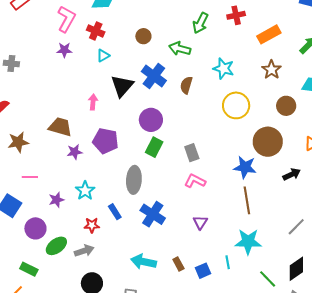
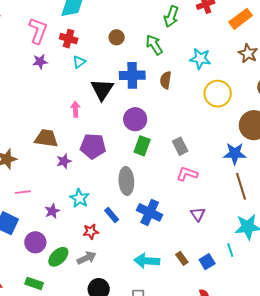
green arrow: (180, 49) -> (154, 45), turned 50
blue cross: (154, 76) -> (132, 75), turned -30

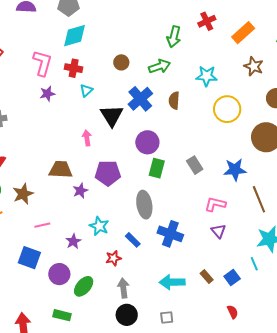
green arrow: (154, 45) -> (159, 66), turned 110
blue cross: (132, 75) -> (140, 99), turned -35
blue star: (235, 154) -> (235, 170), moved
pink L-shape: (187, 174) -> (215, 204), moved
gray arrow: (87, 258) -> (123, 288), moved, turned -66

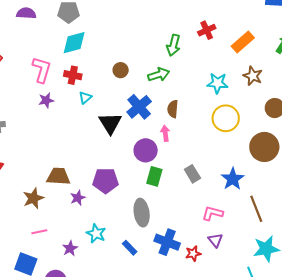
cyan star: (207, 76) -> (217, 83), moved
pink arrow: (87, 138) -> (165, 133), moved
blue star: (235, 170) -> (233, 179), turned -30
brown star: (23, 194) -> (33, 198), moved
red star: (114, 258) -> (193, 254), moved

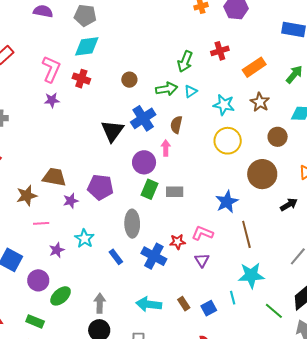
cyan triangle: (85, 98) -> (191, 91), moved
gray rectangle: (192, 174) -> (175, 192), moved, turned -66
pink line: (39, 232) -> (41, 223), moved
red star: (193, 254) -> (178, 242), moved

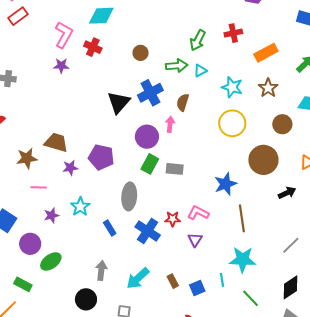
gray arrow: (100, 303) -> (101, 270), moved
cyan arrow: (149, 304) -> (138, 278), turned -55
green line: (274, 311) -> (251, 298), moved

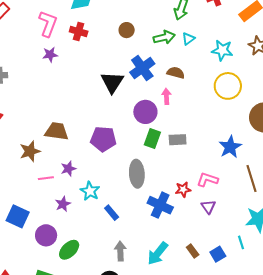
brown semicircle: (183, 102) -> (176, 73), turned 96
purple star: (70, 168) -> (68, 169), moved
blue rectangle: (110, 228) -> (112, 213), moved

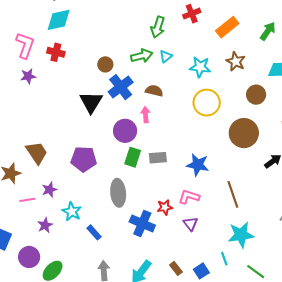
brown circle: (127, 30) -> (105, 64), moved
brown trapezoid: (57, 131) -> (37, 153), turned 50
blue star: (230, 147) -> (198, 165), moved, turned -30

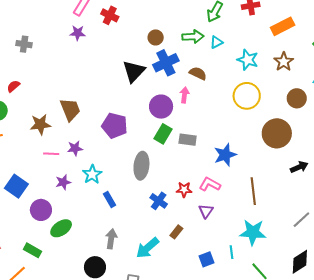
blue star: (198, 165) -> (225, 155), turned 30
blue cross: (142, 224) -> (159, 201), size x0.7
brown rectangle: (176, 268) -> (176, 232), moved, turned 64

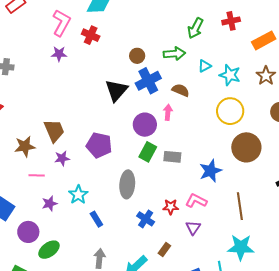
cyan triangle: (216, 42) -> (205, 66), moved
brown circle: (277, 133) -> (246, 147), moved
purple star: (75, 148) -> (62, 158), moved

